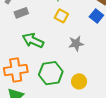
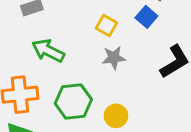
yellow square: (61, 16) -> (107, 26), moved

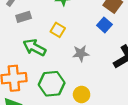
yellow square: (107, 26) -> (58, 30), moved

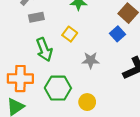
green arrow: (34, 47) -> (44, 50), turned -145

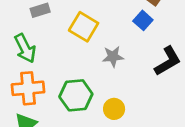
yellow square: (70, 34) -> (84, 27), size x1.5
green arrow: (44, 50) -> (25, 48), moved

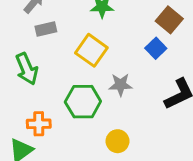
orange cross: (28, 88) -> (39, 124), moved, size x0.7
green hexagon: (76, 95) -> (83, 102), moved

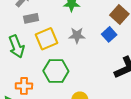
yellow square: (91, 50) -> (46, 39), moved, turned 30
gray star: (121, 85) -> (77, 35), moved

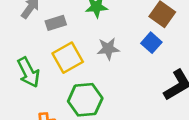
gray rectangle: (31, 18) -> (56, 23), moved

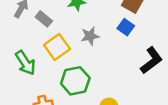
gray rectangle: (56, 23) -> (44, 19), turned 63

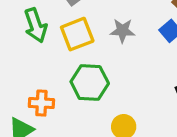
green arrow: (25, 63) -> (36, 25), moved

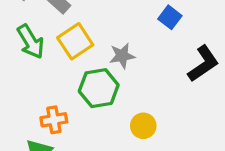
gray star: (122, 31) -> (122, 56), moved

